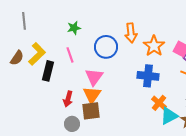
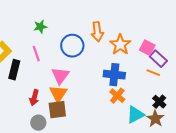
orange cross: (159, 103) -> (117, 96), moved

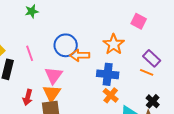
green star: (40, 27) -> (32, 11), moved
orange arrow: (97, 32) -> (80, 55), moved, turned 96
pink square: (147, 48) -> (139, 21), moved

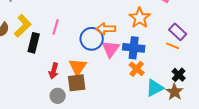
blue circle: (66, 45) -> (92, 39), moved
pink line: (30, 53) -> (56, 27), turned 35
pink triangle: (54, 75) -> (111, 49), moved

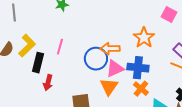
pink triangle: (111, 49) -> (115, 69), turned 30
orange triangle: (78, 67) -> (109, 87), moved
red arrow: (54, 71) -> (48, 83), moved

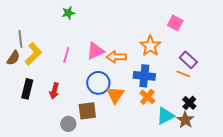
gray line: (14, 13) -> (20, 39), moved
blue circle: (96, 59) -> (98, 83), moved
black rectangle: (38, 63) -> (27, 89), moved
pink triangle: (115, 69) -> (95, 51), moved

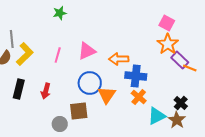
orange star: (150, 46) -> (168, 44), moved
orange arrow: (116, 57) -> (119, 59), moved
orange line: (183, 74) -> (190, 68), moved

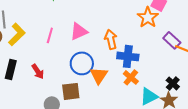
orange star: (168, 44) -> (148, 17), moved
orange arrow: (119, 59) -> (111, 39), turned 78
red arrow: (46, 91) -> (38, 71), turned -49

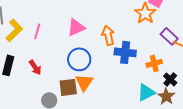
pink line: (50, 35) -> (37, 31), moved
orange triangle: (99, 75) -> (84, 82), moved
orange cross: (131, 77) -> (154, 63), moved, turned 35

